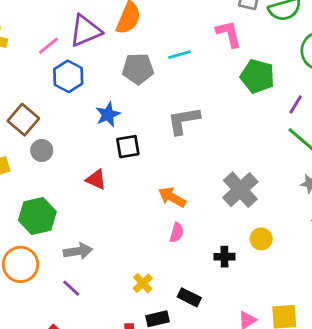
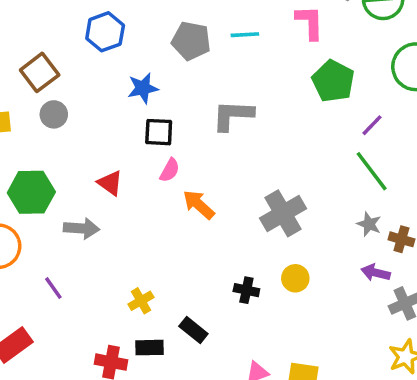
red triangle: (96, 180) -> (110, 183), moved
pink semicircle: (177, 233) -> (170, 170), moved
gray arrow: (78, 251) -> (81, 228), moved

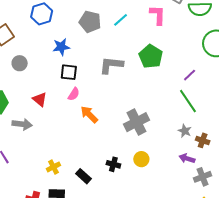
cyan line: (245, 35) -> (121, 20), turned -42
green pentagon: (333, 81) -> (151, 56), moved
gray circle: (54, 114) -> (20, 63), moved
black rectangle: (193, 330) -> (83, 176), moved

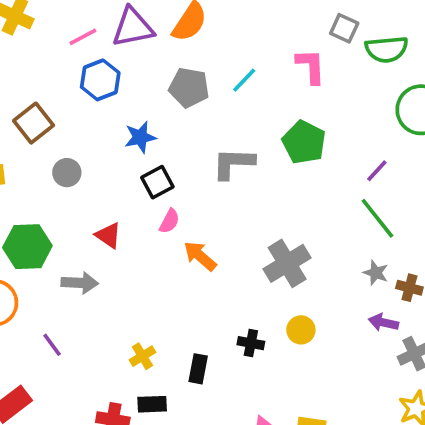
black square: (69, 72) -> (157, 182), turned -30
black rectangle: (83, 176) -> (198, 369), turned 63

